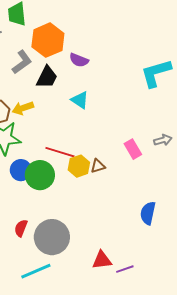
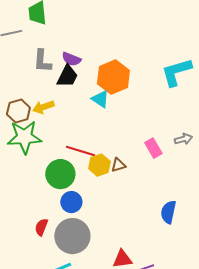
orange hexagon: (48, 40) -> (113, 77), moved
purple semicircle: (79, 60) -> (71, 59), moved
gray L-shape: (22, 62) -> (42, 61), turned 130
blue circle: (21, 170) -> (71, 202), moved

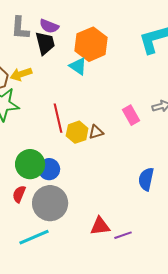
black trapezoid: (67, 76) -> (45, 43), turned -40
red line: (80, 151) -> (58, 118), turned 60
green circle: (60, 174) -> (30, 164), moved

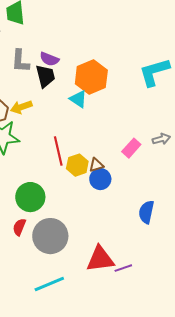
pink rectangle: (131, 115) -> (131, 148), turned 72
blue circle: (49, 169) -> (100, 179), moved
red triangle: (100, 226) -> (100, 259), size x1.4
cyan line: (34, 237) -> (49, 284), moved

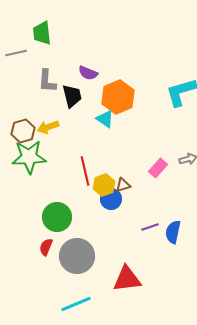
purple semicircle: (49, 59) -> (88, 73), moved
blue circle: (100, 179) -> (111, 199), moved
purple line: (123, 268) -> (150, 227), moved

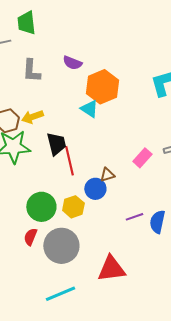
black trapezoid: (72, 96) -> (56, 144), moved
yellow hexagon: (104, 185) -> (73, 207), moved

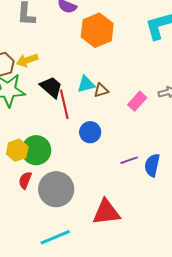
cyan triangle: (89, 109) -> (86, 84), moved, turned -48
black trapezoid: (56, 144) -> (51, 87), turned -35
brown triangle: (107, 175) -> (101, 90), moved
yellow hexagon: (73, 207) -> (17, 150), moved

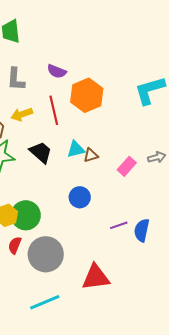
yellow arrow: (27, 60) -> (22, 114), moved
red line: (64, 104) -> (54, 110), moved

